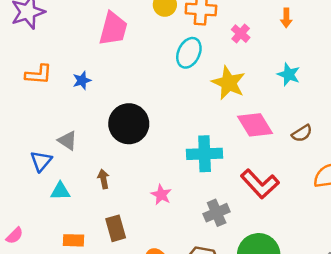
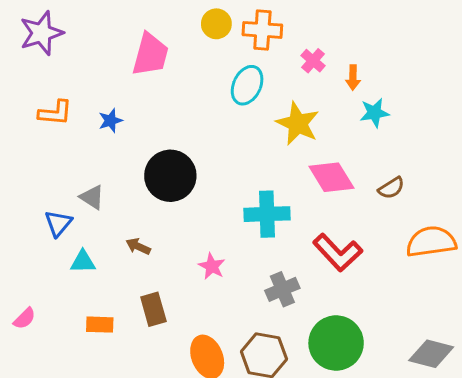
orange arrow: (286, 18) -> (353, 78), moved
cyan star: (289, 74) -> (374, 113), turned -30
brown arrow: (104, 179) -> (138, 246), turned -54

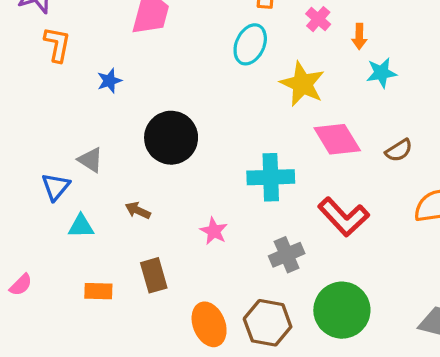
orange L-shape: (55, 113) -> (57, 44), moved, turned -84

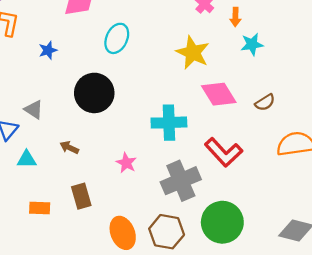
cyan ellipse: (250, 44) -> (117, 38), moved
gray cross: (287, 255) -> (181, 181), size x1.5

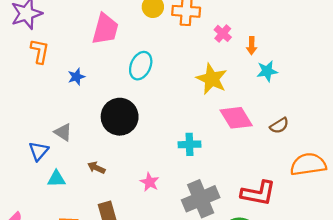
cyan cross: (169, 123) -> (189, 144), size x0.7
red L-shape: (224, 152) -> (258, 193), moved, turned -36

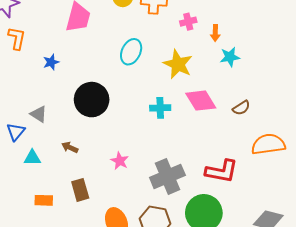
pink cross: (223, 33) -> (188, 22), turned 35
cyan ellipse: (141, 66) -> (131, 52), moved
cyan cross: (189, 144) -> (160, 108), moved

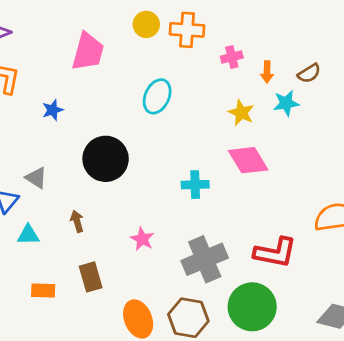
yellow star: (178, 64) -> (241, 113), moved, size x0.7
cyan cross: (160, 108) -> (195, 185), moved
brown semicircle: (241, 108) -> (309, 73), moved
brown arrow: (70, 147) -> (77, 221), turned 49

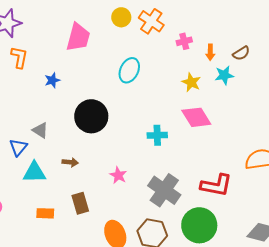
orange cross: (187, 30) -> (151, 21), turned 30
brown arrow: (77, 221) -> (70, 162), turned 112
cyan triangle: (28, 235) -> (34, 172), size x1.4
gray cross: (205, 259) -> (164, 190), turned -32

